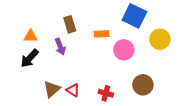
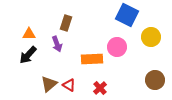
brown rectangle: (70, 24) -> (66, 23), turned 35
orange rectangle: (102, 34) -> (92, 59), moved, size x1.5
brown circle: (143, 85) -> (155, 80), moved
red cross: (106, 93) -> (100, 88), turned 32

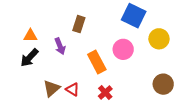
brown rectangle: (66, 23) -> (79, 24), moved
orange rectangle: (92, 59) -> (97, 62), turned 65

